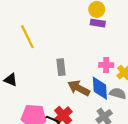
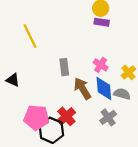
pink cross: (106, 65) -> (101, 65), moved, turned 32
brown arrow: (79, 88) -> (82, 89), turned 30

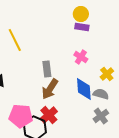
pink cross: (101, 65) -> (81, 57), moved
brown arrow: (82, 89) -> (50, 89), moved, turned -115
gray cross: (108, 117) -> (101, 116), moved

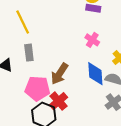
gray rectangle: (47, 69) -> (29, 53), moved
pink pentagon: (21, 116) -> (37, 88), moved

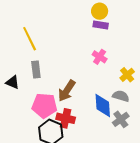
blue diamond: (95, 74) -> (103, 106), moved
red cross: (59, 101) -> (66, 118), turned -36

